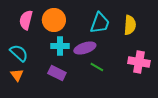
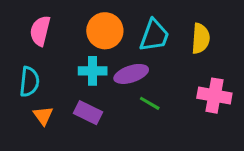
orange circle: (54, 20) -> (105, 31), moved
cyan semicircle: (19, 53) -> (29, 82), turned 54
orange triangle: (17, 75) -> (43, 116), moved

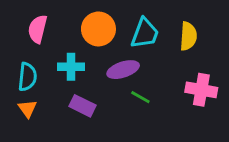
cyan cross: (93, 71) -> (71, 67), moved
orange triangle: (43, 116) -> (27, 109), moved

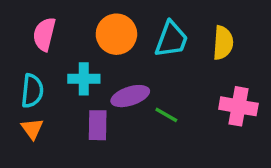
purple ellipse: (123, 70) -> (130, 96), moved
purple rectangle: (83, 106) -> (98, 125), turned 65

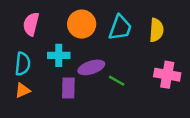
orange triangle: (32, 129) -> (23, 90), turned 42

